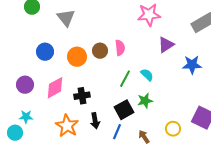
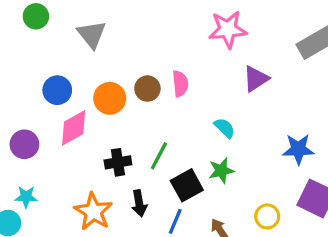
blue star: (192, 65) -> (298, 149), moved
green line: (125, 79) -> (159, 156), moved
pink diamond: (55, 88) -> (74, 128), moved

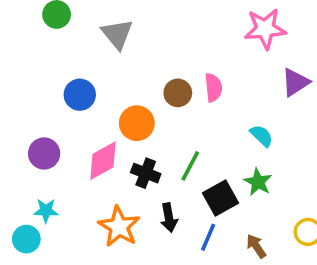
orange circle: (110, 98) -> (137, 123), moved
pink diamond: (74, 128) -> (103, 161), moved
black cross: (118, 162) -> (146, 173), turned 30
green star: (221, 171) -> (258, 182), turned -30

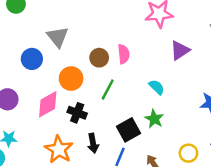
gray triangle: (117, 34) -> (58, 37), moved
green line: (190, 166) -> (108, 90), moved

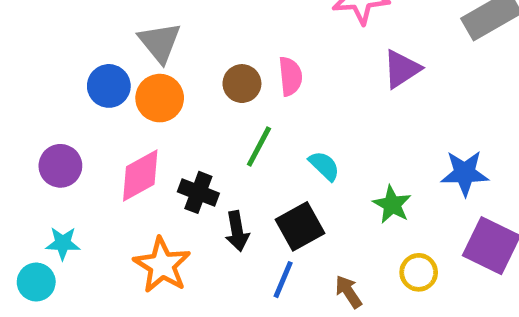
orange circle: (71, 79) -> (160, 98), moved
cyan semicircle: (157, 87) -> (324, 166), moved
green star: (154, 119) -> (392, 205), moved
black arrow: (93, 143) -> (237, 231), moved

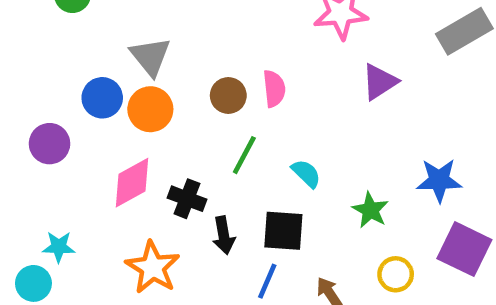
purple circle: (60, 166) -> (50, 144), moved
black square: (300, 226) -> (283, 231), turned 33

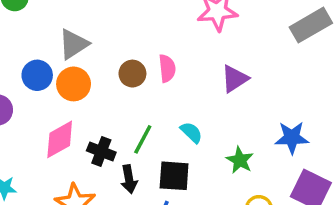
gray triangle: (150, 57) -> (74, 44), turned 36
purple triangle: (380, 82) -> (235, 79), moved
green line: (244, 155) -> (143, 139), moved

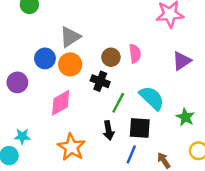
cyan semicircle: (191, 132) -> (152, 98), size x1.6
black cross: (101, 152) -> (100, 81), moved

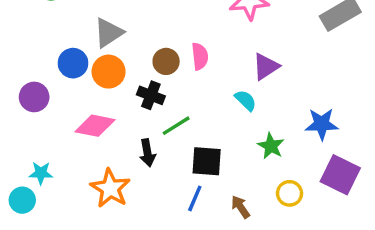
cyan semicircle: (152, 98) -> (246, 100), moved, size x0.6
pink diamond: (61, 103) -> (95, 126), turned 40
green line: (118, 103) -> (176, 126), turned 30
black arrow: (109, 130) -> (147, 153), moved

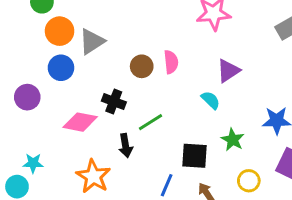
orange circle: (109, 72) -> (60, 31), moved
black cross: (151, 95) -> (114, 102), moved
black square: (207, 161) -> (195, 156), moved

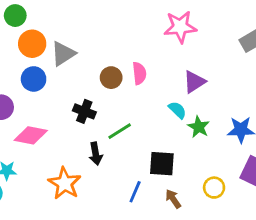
pink diamond: (80, 122) -> (31, 135), moved
green star: (233, 140) -> (199, 127), moved

